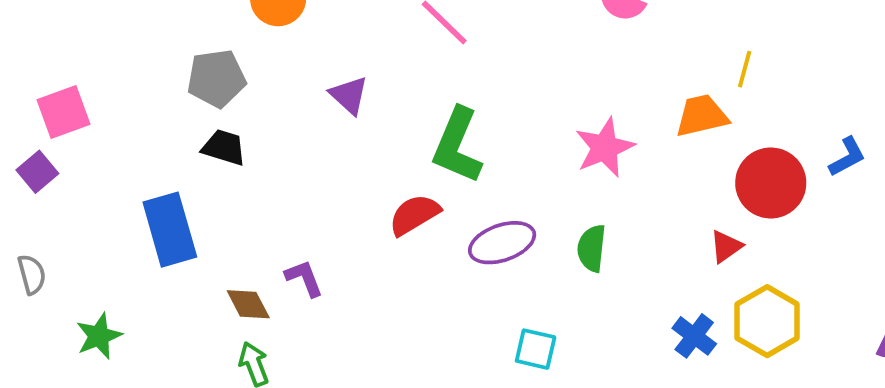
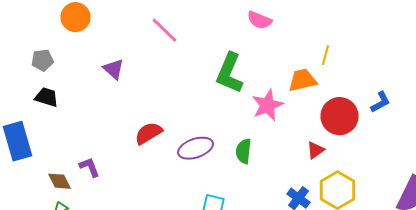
gray pentagon: (216, 78) -> (42, 60), size x0.7
green L-shape: (457, 146) -> (230, 73), moved
pink star: (605, 147) -> (268, 105), moved

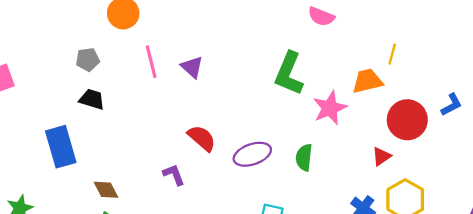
pink line: (164, 30) -> (151, 62), moved, turned 32
purple triangle: (114, 69) -> (192, 67), moved
red semicircle: (148, 133) -> (202, 138), turned 72
purple L-shape: (90, 167) -> (174, 175), moved

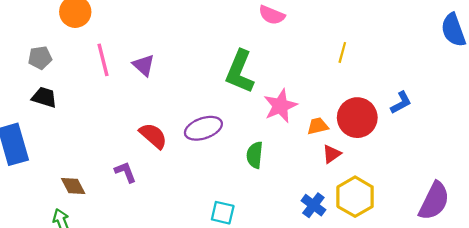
orange trapezoid: (367, 81) -> (318, 126), moved, size x0.7
purple ellipse: (252, 154) -> (203, 128), moved
brown diamond: (106, 190) -> (73, 186), moved

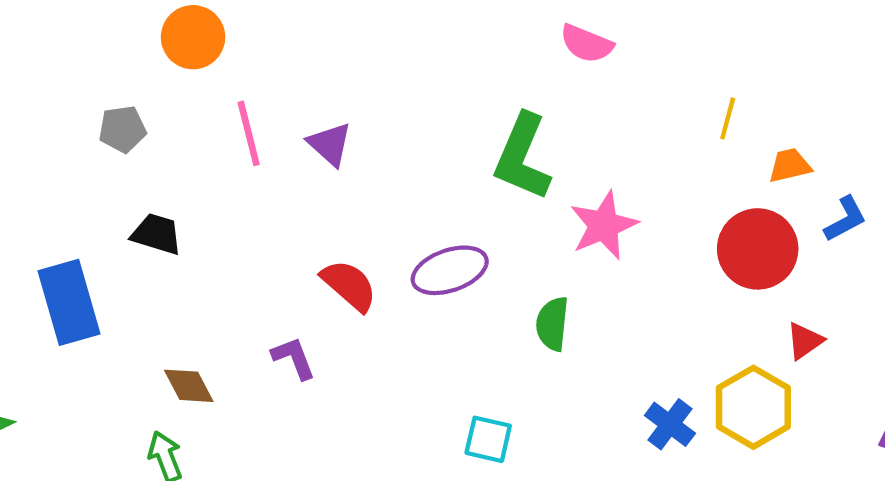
black trapezoid: (44, 97) -> (157, 234), moved
orange trapezoid: (318, 126) -> (790, 166), moved
red triangle: (332, 154) -> (805, 341), moved

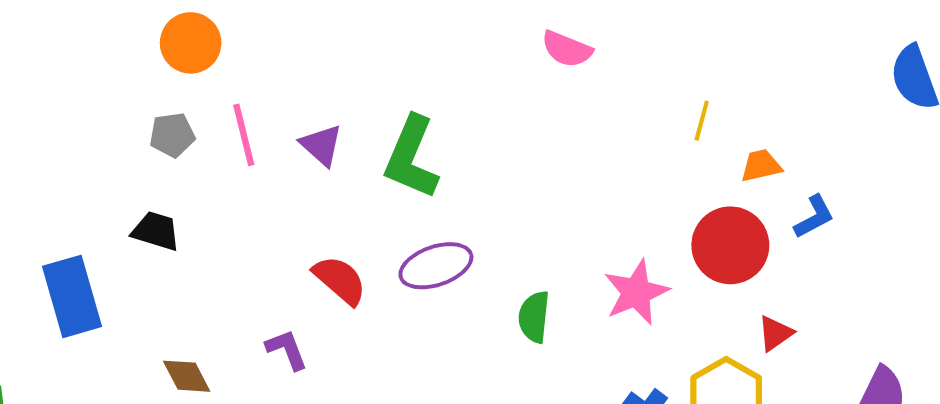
gray pentagon: (122, 129) -> (172, 135), moved
green L-shape: (522, 157) -> (411, 157), moved
pink star: (604, 225) -> (636, 292), moved

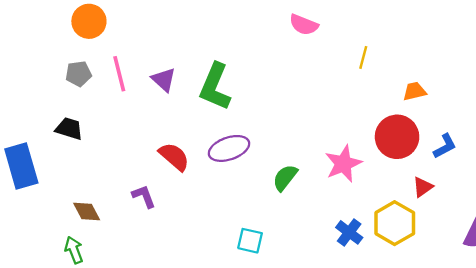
yellow line: (702, 121) -> (363, 57), moved
blue L-shape: (814, 217) -> (445, 146), moved
green semicircle: (534, 317) -> (285, 178), turned 32

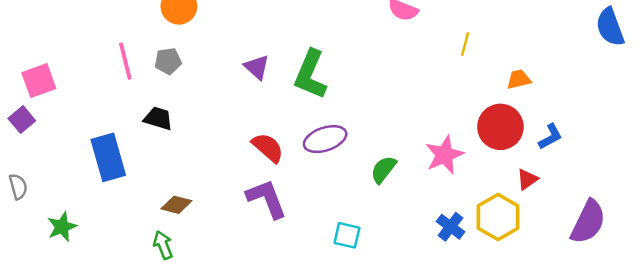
pink line: (119, 74) -> (125, 61), moved
purple L-shape: (144, 196) -> (267, 199), moved, size x1.6
brown diamond: (87, 211) -> (176, 205), turned -48

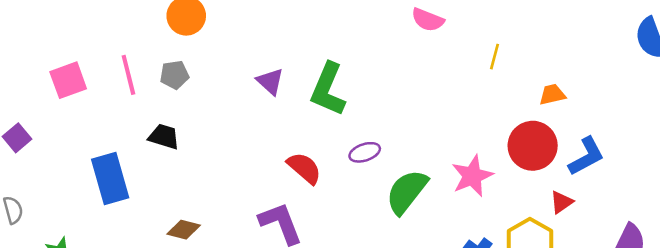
pink square: (39, 81) -> (68, 80), moved
blue L-shape: (550, 137) -> (586, 156), size x1.4
purple ellipse: (325, 139) -> (365, 152), moved, size x0.7
red semicircle: (268, 148) -> (304, 168), moved
green semicircle: (384, 169) -> (407, 192), size x1.5

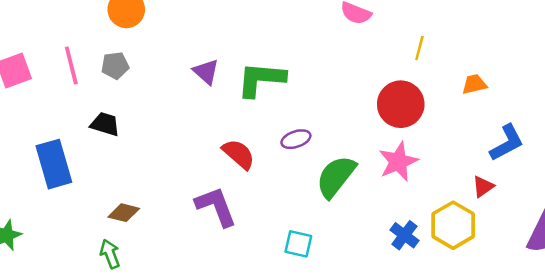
green L-shape: (328, 89) -> (261, 79), turned 72
red circle: (533, 146) -> (401, 104), moved

